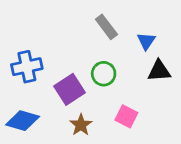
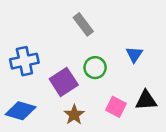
gray rectangle: (106, 27) -> (83, 24), moved
blue triangle: (146, 41) -> (134, 55), moved
black triangle: (159, 71) -> (146, 100), moved

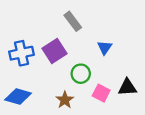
blue triangle: (134, 55) -> (105, 48), moved
green circle: (95, 68) -> (81, 74), moved
purple square: (64, 82) -> (55, 51), moved

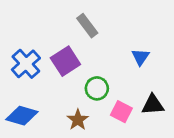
blue triangle: (105, 48) -> (141, 57), moved
blue cross: (22, 53) -> (26, 64), turned -30

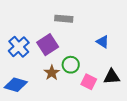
gray rectangle: (87, 26) -> (64, 19), turned -48
blue triangle: (141, 57) -> (103, 42), turned -32
brown star: (78, 120) -> (52, 73), moved

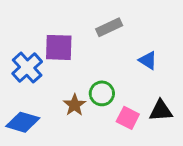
gray rectangle: (64, 19) -> (109, 27), moved, turned -30
purple square: (48, 45) -> (59, 47), moved, turned 35

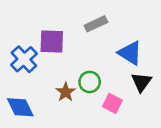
blue triangle: (148, 60) -> (130, 53), size x1.5
black triangle: (161, 111) -> (141, 82), moved, turned -50
blue diamond: (23, 122) -> (20, 107), turned 48

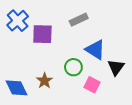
blue triangle: (130, 53) -> (95, 50), moved
blue cross: (24, 59) -> (18, 21), moved
brown star: (66, 92) -> (44, 81), moved

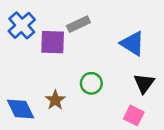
gray rectangle: (79, 20) -> (78, 24), moved
blue triangle: (95, 50) -> (132, 43), moved
pink square: (92, 85) -> (134, 115), moved

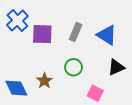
gray rectangle: (78, 24) -> (76, 32), moved, turned -42
black triangle: (144, 83) -> (116, 67), turned 30
pink square: (134, 115) -> (95, 93), moved

